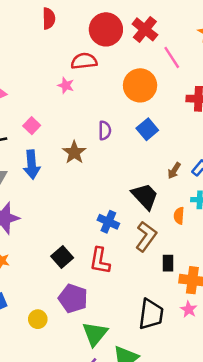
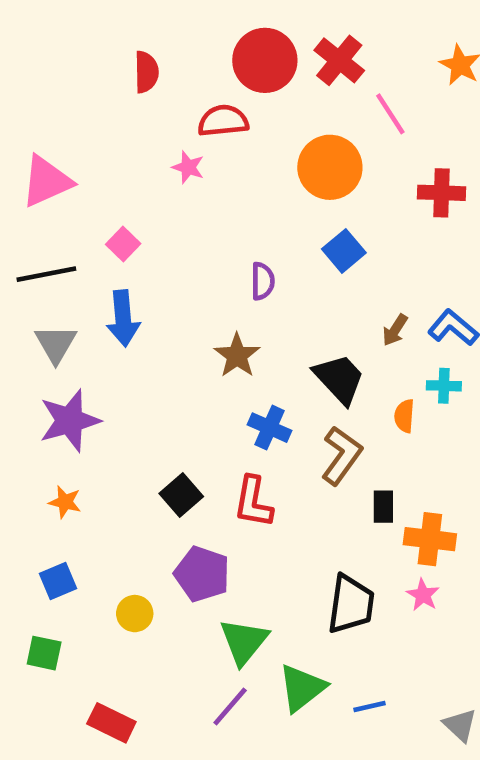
red semicircle: (49, 18) -> (146, 72), moved
purple semicircle: (105, 130) -> (263, 281), moved
brown star: (74, 152) -> (237, 356), moved

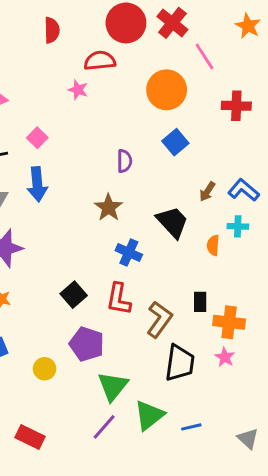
brown L-shape: (342, 455) -> (159, 319), moved

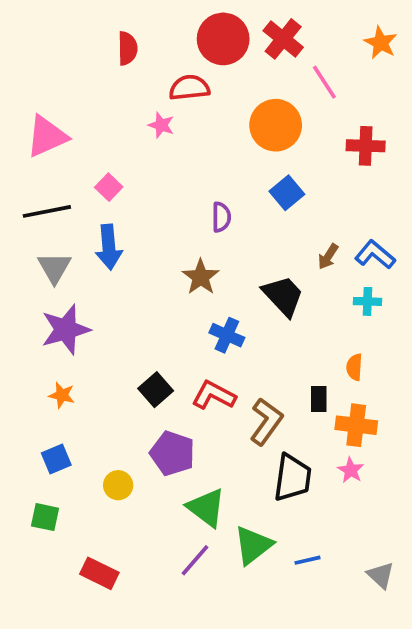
orange semicircle: (213, 245) -> (354, 367), moved
red L-shape: (119, 299) -> (214, 395), turned 108
green triangle: (113, 386) -> (206, 508), turned -32

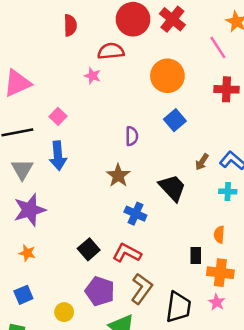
pink line: (324, 82) -> (218, 47), moved
brown L-shape: (266, 421) -> (142, 289), moved

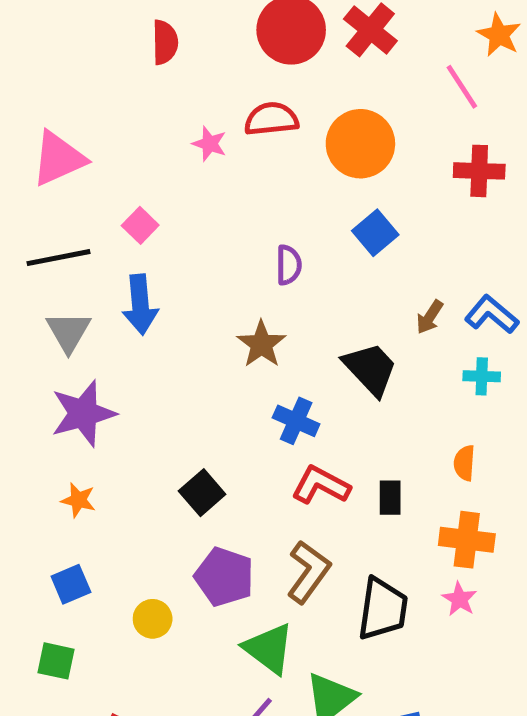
red semicircle: (111, 51) -> (271, 119), moved
red L-shape: (127, 253) -> (321, 485), moved
black rectangle: (196, 255) -> (390, 498), moved

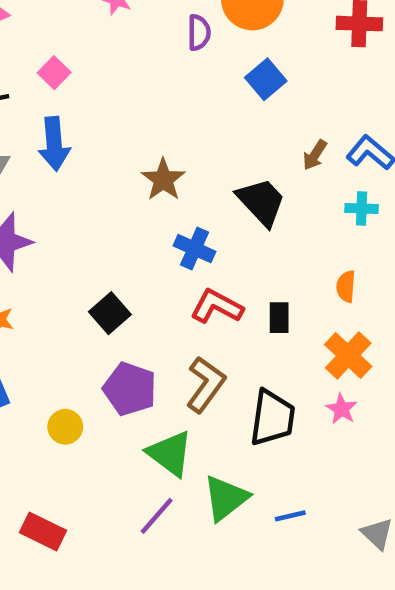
purple semicircle: (289, 265) -> (199, 32), moved
orange cross: (467, 540) -> (348, 356), turned 36

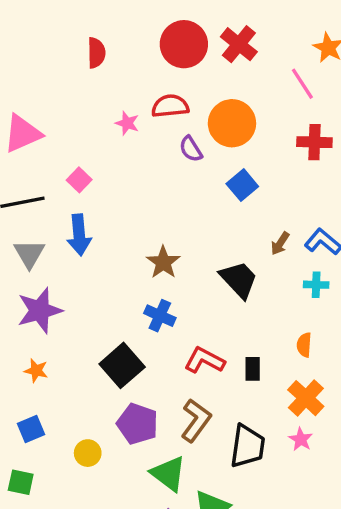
purple semicircle: (199, 32) -> (191, 149), turned 148
blue cross: (194, 249) -> (160, 316), moved
black square: (110, 313) -> (122, 365), size x1.4

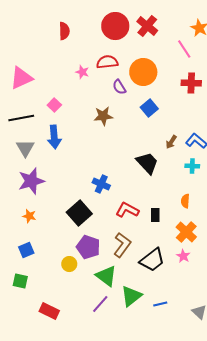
brown star: (163, 262) -> (103, 116), moved, turned 30
black trapezoid: (247, 446) -> (152, 260), turned 44
yellow circle: (88, 453) -> (69, 264), moved

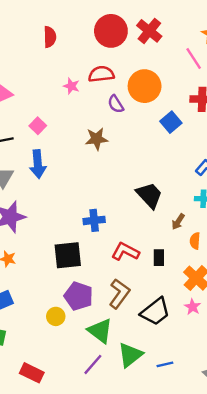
blue square: (149, 108) -> (171, 122), moved
brown arrow: (171, 142) -> (178, 222), moved
blue cross: (101, 184) -> (94, 220), turned -30
black square: (79, 213) -> (68, 255), turned 35

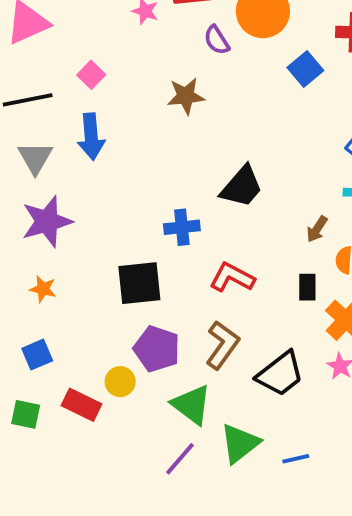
black trapezoid: (149, 195) -> (242, 187), moved, turned 84
black rectangle: (159, 258) -> (307, 287), moved
red rectangle: (32, 373) -> (82, 405), moved

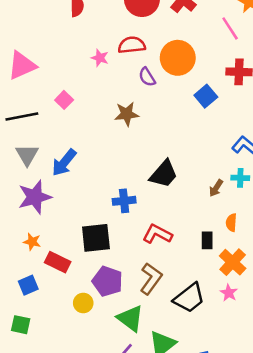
blue arrow: (91, 137) -> (64, 163), moved, turned 44
brown arrow: (317, 229) -> (216, 188), moved
red rectangle: (82, 405) -> (58, 262), moved

